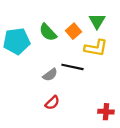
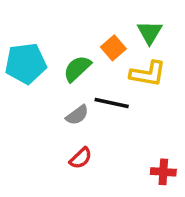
green semicircle: (48, 32) -> (77, 69), moved, turned 90

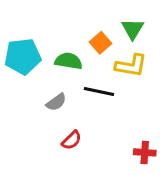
green semicircle: (77, 69) -> (68, 61), turned 52
gray semicircle: (77, 115) -> (56, 102), moved

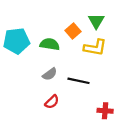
black line: (99, 91) -> (78, 81), moved
gray semicircle: (56, 102) -> (50, 74), moved

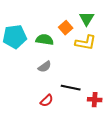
black line: (78, 81) -> (71, 88), moved
red semicircle: (52, 102) -> (47, 101), moved

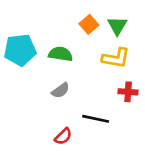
orange square: (66, 28) -> (89, 24), moved
red cross: (95, 100) -> (128, 92), moved

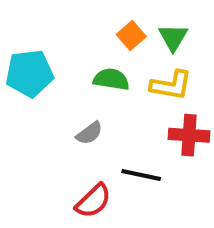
green semicircle: (61, 54) -> (111, 79), moved
red cross: (128, 92) -> (189, 135), size x1.4
red semicircle: (63, 136) -> (93, 201), size x1.4

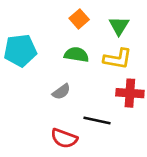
orange square: (131, 35) -> (79, 19), moved
red semicircle: (93, 201) -> (64, 138), turned 64

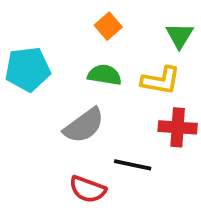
green triangle: (119, 26) -> (180, 36), moved
gray semicircle: (61, 92) -> (84, 126), size x1.6

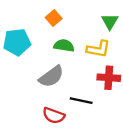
orange square: (108, 26) -> (54, 18), moved

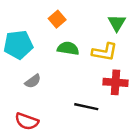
gray semicircle: (51, 77) -> (33, 81), moved, size x0.6
red semicircle: (54, 116) -> (27, 121), moved

